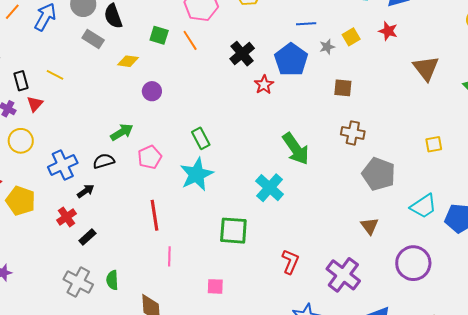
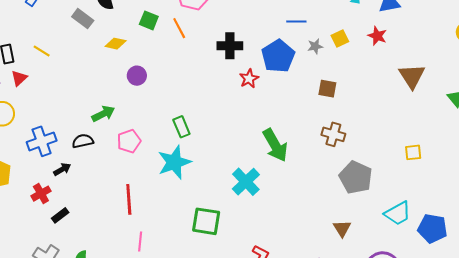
black cross: (242, 54) -> (230, 46), turned 35

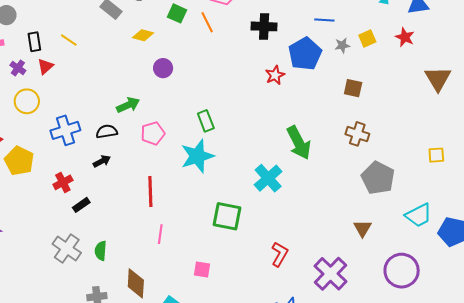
black cross: (230, 46) -> (264, 26), moved
black arrow: (62, 169) -> (102, 161), moved

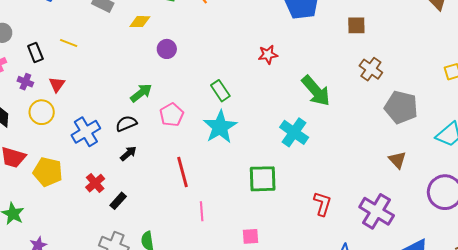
red triangle: (45, 66) -> (57, 84), moved
red star: (275, 75) -> (268, 55), moved, turned 30
brown cross: (357, 134) -> (371, 69), turned 30

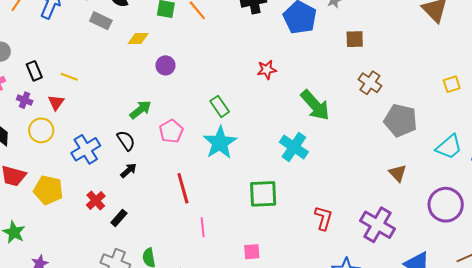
yellow line: (69, 43) -> (69, 77), moved
black semicircle: (126, 124) -> (126, 141), turned 80

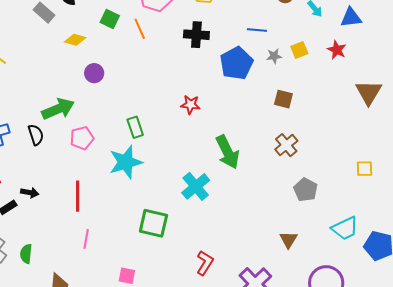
green arrow: (140, 110) -> (58, 109), size x1.4
gray pentagon: (401, 120) -> (306, 190), size x0.7
black arrow: (129, 170) -> (30, 193), moved, turned 36

